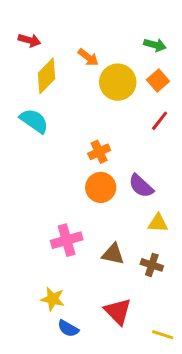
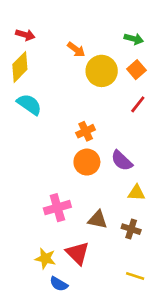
yellow diamond: (46, 76) -> (20, 67), moved
red triangle: (118, 311) -> (78, 253), moved
yellow line: (163, 335) -> (135, 276), moved

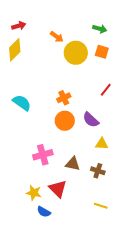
red arrow: (25, 35) -> (19, 26), turned -32
orange square: (136, 70) -> (102, 52), turned -32
cyan semicircle: (29, 104) -> (22, 103), moved
red line: (138, 104) -> (106, 90), moved

